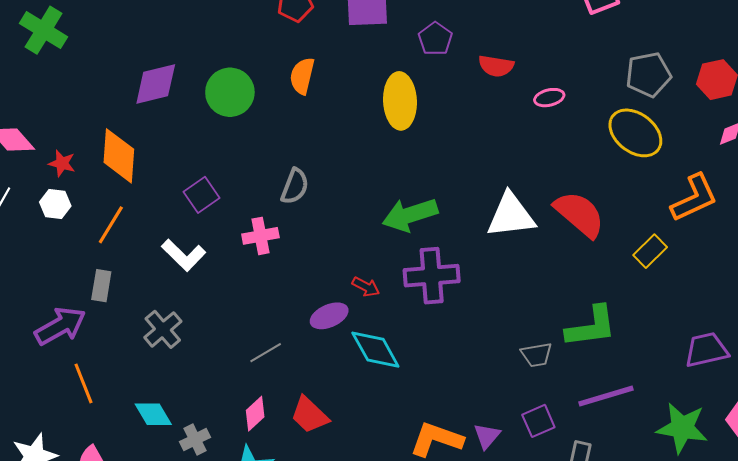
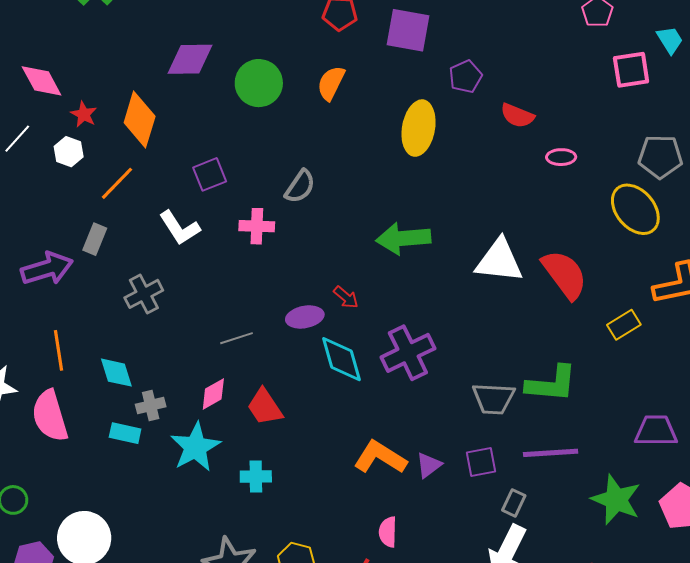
purple cross: (432, 276) -> (408, 353), moved, turned -34
gray trapezoid: (537, 355) -> (494, 399), size x1.4
orange line: (84, 383) -> (59, 350), moved

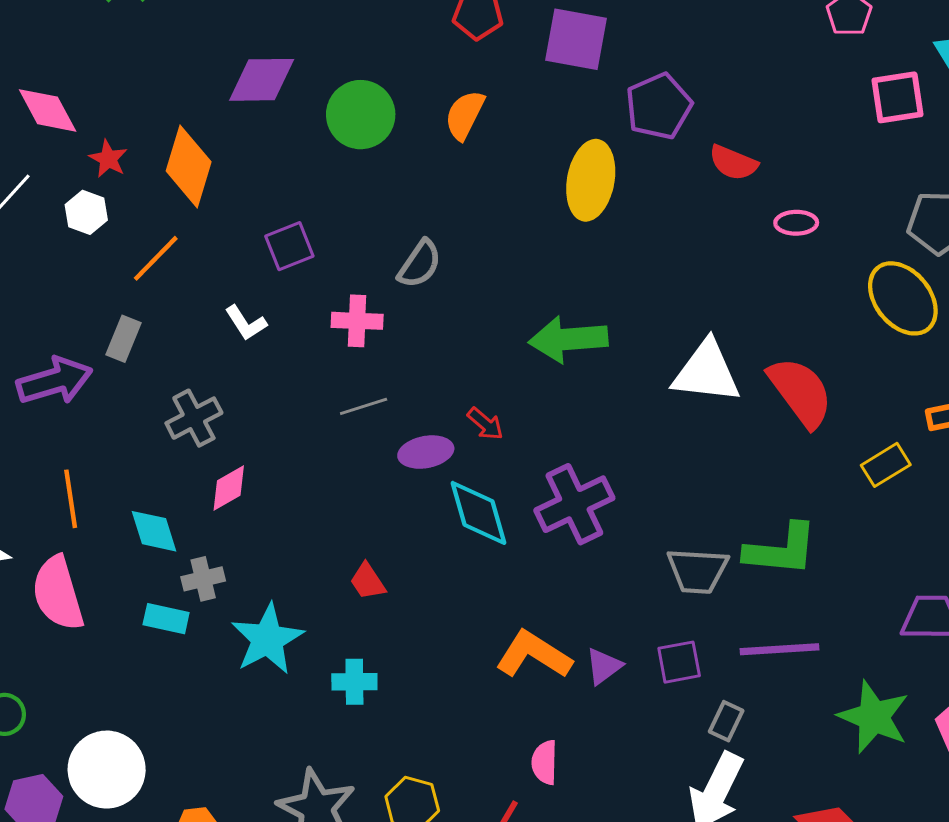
purple pentagon: (465, 77) -> (659, 106), size x1.4
white L-shape: (180, 228) -> (246, 323), size x0.7
gray line: (237, 338) -> (364, 406), moved
pink diamond: (213, 394) -> (229, 488), moved
red trapezoid: (265, 407) -> (368, 581), size x0.7

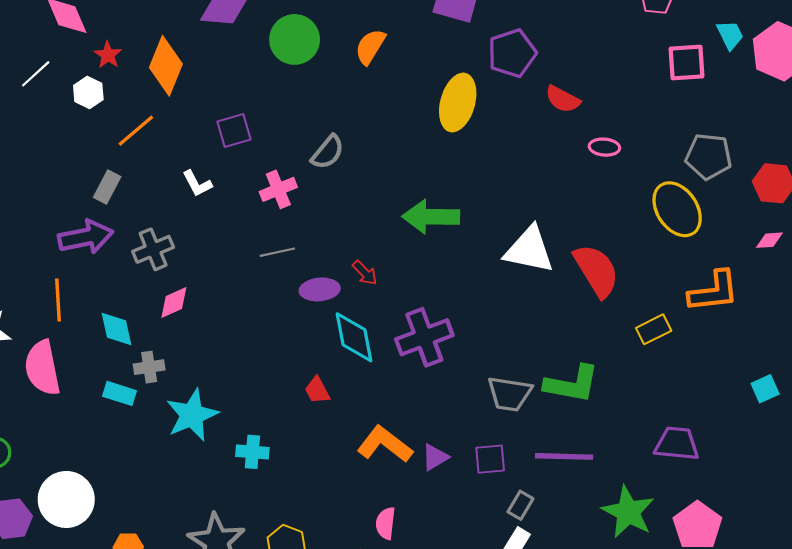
pink cross: (357, 321) -> (278, 189), turned -30
purple arrow: (55, 381) -> (86, 237), moved
red trapezoid: (368, 581) -> (317, 390), moved

